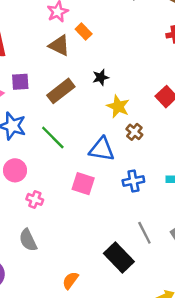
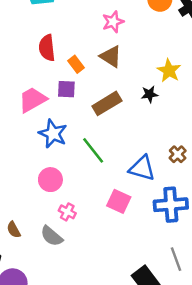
orange rectangle: (84, 31) -> (76, 64), moved
yellow star: (118, 106) -> (169, 71), moved
blue cross: (133, 181) -> (171, 205), size x1.5
gray semicircle: (28, 240) -> (52, 236), moved, turned -30

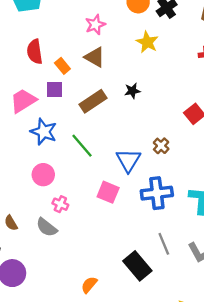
yellow star: (169, 71) -> (147, 42), moved
blue triangle: (142, 168) -> (128, 160), turned 48

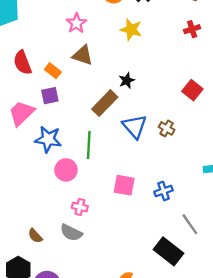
brown rectangle: (93, 101) -> (105, 103), moved
green line: (82, 146) -> (89, 145), turned 56
blue triangle: (128, 160) -> (135, 126), moved
pink circle: (43, 175) -> (66, 170), moved
blue cross: (157, 193) -> (164, 191), moved, size x0.6

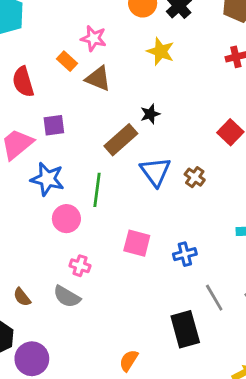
pink star: (76, 23) -> (94, 38), turned -30
orange rectangle: (53, 71) -> (67, 61), moved
black rectangle: (169, 251) -> (185, 329), turned 32

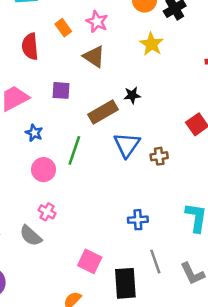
orange rectangle: (67, 61) -> (63, 28), moved
purple square: (54, 125) -> (61, 90), moved
brown cross: (195, 177) -> (159, 156), turned 35
blue star: (47, 179) -> (34, 133), size x0.6
pink square: (137, 243) -> (90, 261), moved

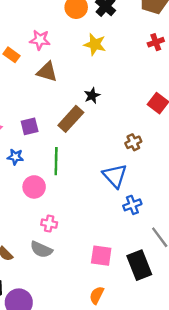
purple square: (61, 90) -> (30, 126), moved
blue triangle: (127, 145) -> (115, 176), moved

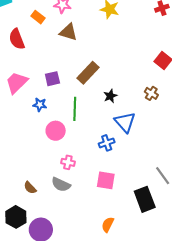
black star: (92, 96) -> (110, 96), moved
brown cross: (133, 142) -> (151, 93), moved, turned -32
blue cross: (132, 205) -> (107, 143), moved
pink square: (101, 256) -> (106, 180), moved

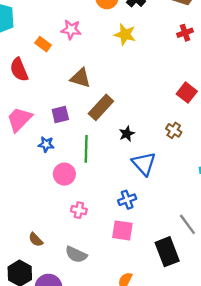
brown triangle: (68, 32) -> (80, 78), moved
blue cross: (107, 143) -> (127, 200), moved
gray semicircle: (61, 184) -> (76, 255), moved

